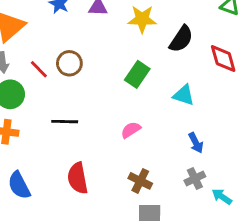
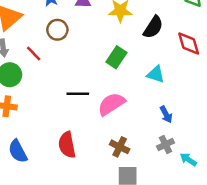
brown circle: (69, 63) -> (57, 30), moved
black line: (65, 122) -> (78, 94), moved
pink semicircle: (131, 130) -> (111, 104), size x1.6

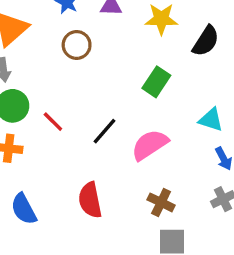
red line: (34, 53) -> (53, 122), moved
cyan triangle: (156, 74) -> (211, 120), moved
black line: (78, 94) -> (104, 131), turned -50

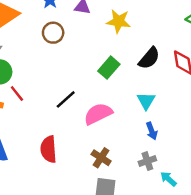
black semicircle: (206, 41) -> (149, 58), moved
cyan triangle: (211, 120) -> (146, 101), turned 36
red line: (53, 122) -> (17, 94), moved

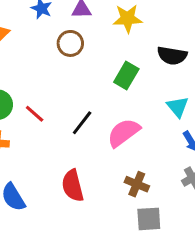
brown circle: (53, 33) -> (70, 43), moved
black semicircle: (149, 58) -> (172, 56), turned 70
red line: (17, 94) -> (35, 114), moved

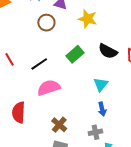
black line: (82, 123) -> (39, 64), moved
pink semicircle: (124, 133) -> (49, 88), moved

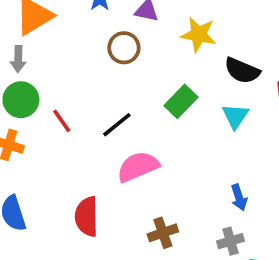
black semicircle: (108, 51) -> (242, 71), moved
cyan triangle: (101, 85) -> (235, 116), moved
brown cross: (59, 125) -> (163, 233), turned 35

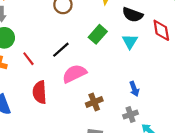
red line: (62, 121) -> (28, 59), moved
red semicircle: (87, 217) -> (40, 92), moved
brown cross: (163, 233) -> (94, 102), moved

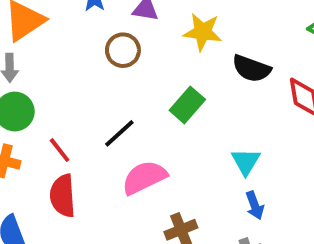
cyan triangle: (130, 41) -> (246, 162), moved
red semicircle: (40, 92) -> (63, 196), moved

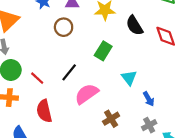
black semicircle: (251, 69) -> (134, 25), turned 48
red line: (60, 150) -> (37, 78), moved
cyan triangle: (246, 162) -> (129, 78), moved

